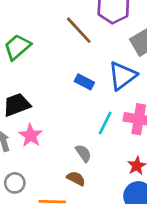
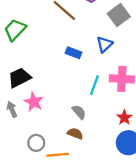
blue triangle: (122, 76) -> (104, 44), size x0.7
gray circle: (15, 183) -> (36, 143), moved

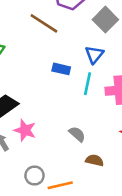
cyan line: (94, 85) -> (88, 84), moved
brown semicircle: (75, 134) -> (95, 160), moved

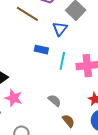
blue triangle: (94, 55) -> (60, 29), moved
brown semicircle: (95, 160) -> (68, 121), turned 40

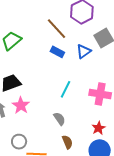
blue rectangle: (41, 50) -> (57, 52), moved
cyan line: (62, 61) -> (65, 89), moved

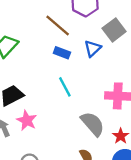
cyan line: (65, 89) -> (65, 87), moved, turned -48
gray semicircle: (59, 119) -> (93, 124), moved, size x1.6

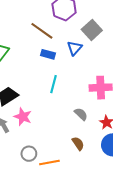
cyan line: (65, 87) -> (54, 84), turned 48
gray semicircle: (93, 124) -> (81, 114), size x0.6

